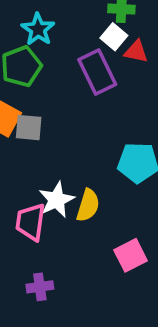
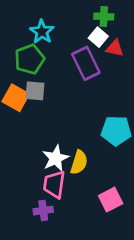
gray square: (29, 128) -> (35, 91), moved
pink trapezoid: (31, 222) -> (54, 184), moved
purple cross: (40, 287) -> (43, 211), moved

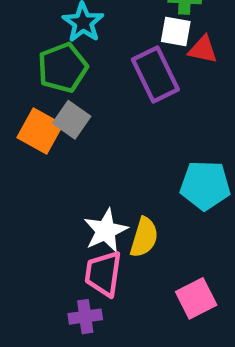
white square: (98, 37) -> (176, 31), turned -30
gray square: (35, 91) -> (72, 120), turned 30

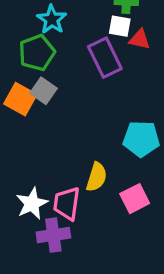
white star: (106, 231) -> (32, 204), moved
pink square: (196, 298) -> (135, 199), moved
purple cross: (85, 317) -> (53, 235), size x1.4

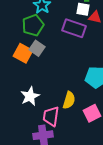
purple rectangle: (105, 58) -> (74, 28), turned -45
white star: (32, 204) -> (30, 96), moved

